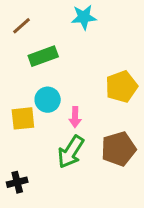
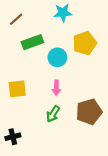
yellow pentagon: (121, 87) -> (85, 43), moved
cyan circle: (48, 100) -> (57, 57), moved
green arrow: (71, 152) -> (53, 114), size x0.7

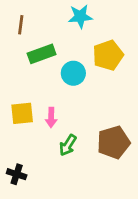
brown line: (16, 19) -> (21, 25), turned -40
pink arrow: (56, 88) -> (51, 117), moved
black cross: (13, 137) -> (17, 174), turned 32

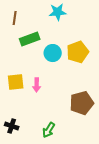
yellow pentagon: (108, 55) -> (78, 52), moved
green arrow: (68, 145) -> (49, 130), moved

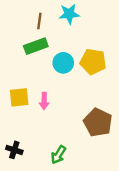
brown line: (15, 18) -> (39, 21), moved
yellow pentagon: (78, 52) -> (93, 62), turned 30
brown pentagon: (82, 103) -> (98, 123), turned -30

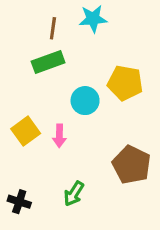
cyan circle: (63, 63) -> (85, 101), moved
yellow square: (19, 97) -> (26, 131), turned -30
green arrow: (58, 155) -> (74, 194), moved

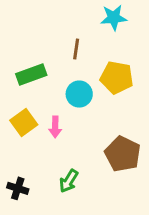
cyan star: (93, 19) -> (114, 18), moved
brown line: (53, 28) -> (76, 49), moved
green rectangle: (48, 62) -> (31, 75), moved

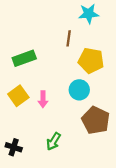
brown line: (76, 49) -> (69, 38), moved
cyan circle: (79, 94) -> (79, 90), moved

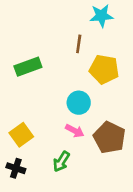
cyan circle: (79, 90) -> (79, 103), moved
yellow square: (18, 96) -> (21, 135), moved
pink arrow: (43, 99) -> (75, 131), moved, turned -63

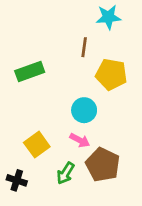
yellow square: (21, 135) -> (37, 145), moved
brown pentagon: (109, 137) -> (103, 165), moved

